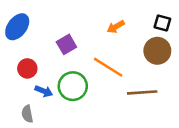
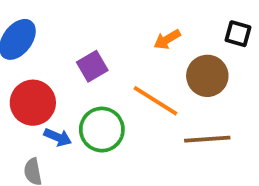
brown circle: (157, 51) -> (207, 76), moved
red circle: (27, 68) -> (33, 103), size x1.5

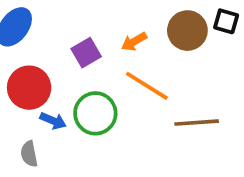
orange arrow: (167, 39) -> (134, 42), moved
brown circle: (207, 76) -> (187, 31), moved

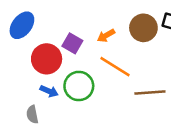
purple square: (86, 53) -> (72, 43), turned -30
red circle: (29, 88) -> (47, 59), moved

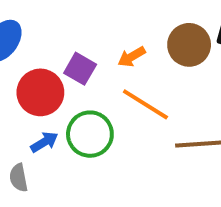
blue arrow: (49, 91) -> (44, 142), turned -54

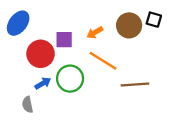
purple square: (80, 69) -> (64, 40), turned -30

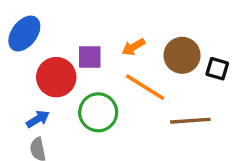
black square: (154, 20) -> (217, 69), moved
brown circle: (129, 25) -> (182, 55), moved
blue arrow: (43, 83) -> (38, 119), moved

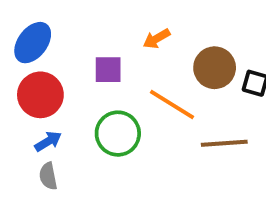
orange arrow: (133, 47) -> (157, 39), moved
red circle: (56, 77) -> (40, 95), moved

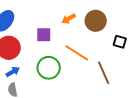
brown circle: (215, 68) -> (96, 21), moved
brown line: (224, 143) -> (104, 73), turned 70

